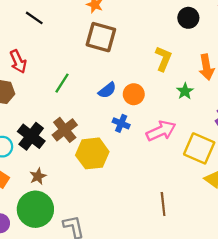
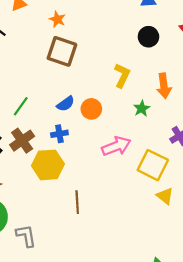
green line: (62, 83) -> (21, 106), moved
blue cross: (121, 123) -> (59, 134), moved, turned -35
brown line: (163, 204) -> (77, 202), moved

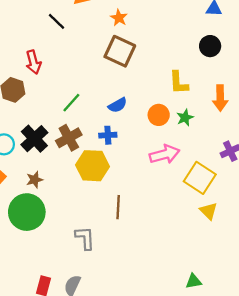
yellow L-shape: (122, 75) -> (179, 83), turned 145
green star: (142, 108) -> (185, 118), moved
orange circle: (91, 109) -> (159, 115), moved
gray L-shape: (26, 236) -> (85, 238), moved

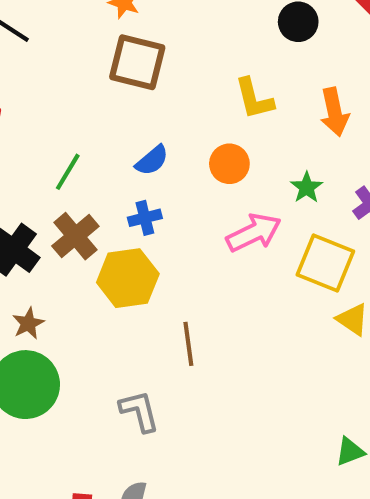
green star: (185, 118) -> (307, 187), moved

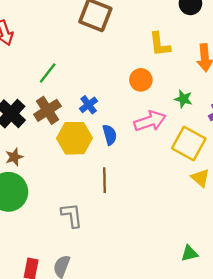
blue semicircle: (152, 160) -> (110, 135), moved, turned -72
green star: (307, 187) -> (183, 99), turned -30
blue cross: (145, 218) -> (89, 105), turned -30

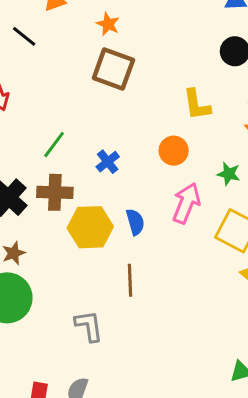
blue cross: (89, 105) -> (108, 162), moved
brown cross: (47, 110) -> (55, 192), turned 36
pink arrow: (150, 121) -> (186, 203), turned -48

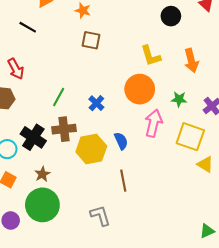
brown square: (113, 69) -> (91, 40), size x0.7
orange circle: (174, 151) -> (140, 89), size x1.5

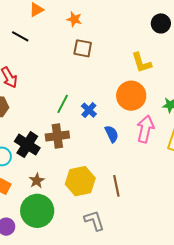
green line: (59, 97) -> (63, 104), moved
blue semicircle: (121, 141) -> (112, 134), moved
yellow hexagon: (91, 149) -> (80, 181), moved

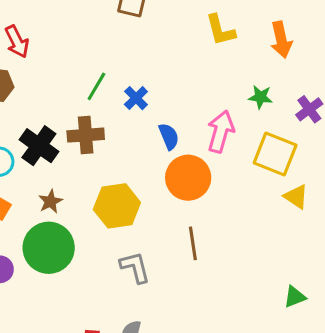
orange circle: (131, 96) -> (188, 178), moved
brown line: (116, 186) -> (193, 243), moved

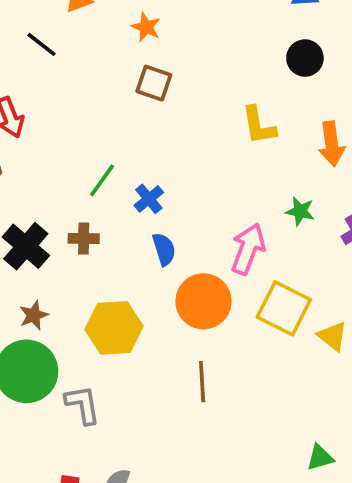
brown cross: (86, 135) -> (84, 238), size x0.7
blue semicircle: (169, 136) -> (164, 249), moved
yellow square: (275, 154) -> (284, 308), moved
gray L-shape: (135, 267) -> (83, 405), moved

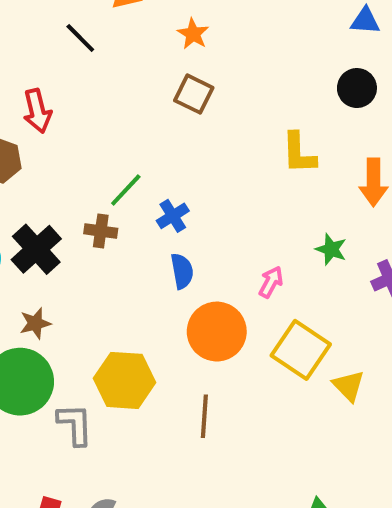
brown cross: (84, 238) -> (101, 231), moved
pink arrow: (248, 249) -> (271, 282), size x0.6
yellow hexagon: (114, 328) -> (124, 380), moved

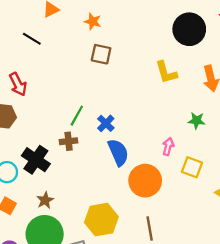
black circle: (357, 88) -> (189, 29), size x1.5
blue semicircle: (182, 271) -> (118, 152), size x1.4
yellow square: (301, 350) -> (192, 167), moved, size x0.7

